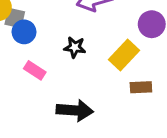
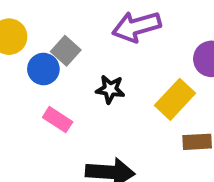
gray square: (15, 18) -> (66, 51), moved, turned 30

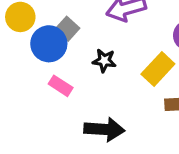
blue circle: (43, 69) -> (49, 44), size x1.4

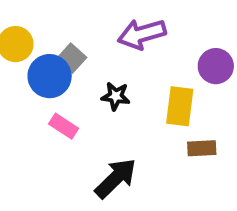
yellow rectangle: (158, 69) -> (180, 106), turned -36
black arrow: (104, 129) -> (116, 178), turned -48

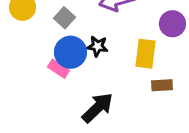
blue circle: (50, 76) -> (70, 52), moved

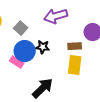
yellow rectangle: (145, 54) -> (75, 65), moved
brown rectangle: (162, 85) -> (75, 46), moved

